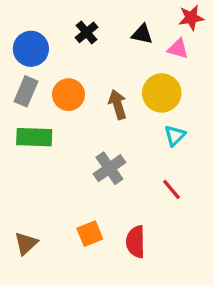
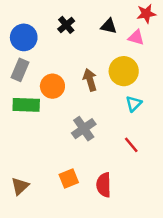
orange circle: (69, 95) -> (52, 86), moved

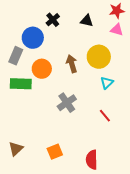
blue circle: (24, 37) -> (33, 38), moved
pink triangle: (136, 37) -> (117, 30), moved
orange square: (69, 179) -> (55, 152), moved
red semicircle: (104, 185) -> (92, 160), moved

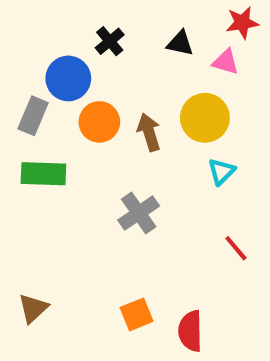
pink triangle: (117, 30) -> (226, 62), moved
orange circle: (42, 69) -> (99, 122), moved
red line: (105, 116) -> (236, 248), moved
orange square: (55, 152) -> (137, 314), moved

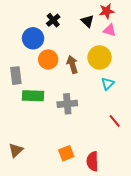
red star: (242, 23) -> (107, 11), moved
black triangle: (180, 43) -> (87, 21), turned 32
gray rectangle: (33, 116) -> (16, 76), moved, turned -30
green rectangle: (43, 174) -> (33, 96), moved
gray cross: (139, 213) -> (67, 104), turned 30

